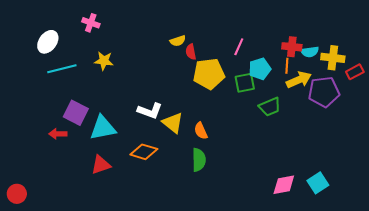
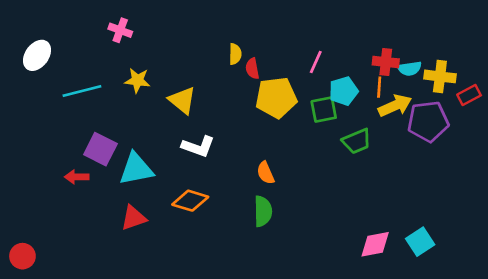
yellow semicircle: (178, 41) -> (235, 54), turned -70
white ellipse: (48, 42) -> (37, 55), moved
yellow triangle: (173, 123) -> (182, 100), moved

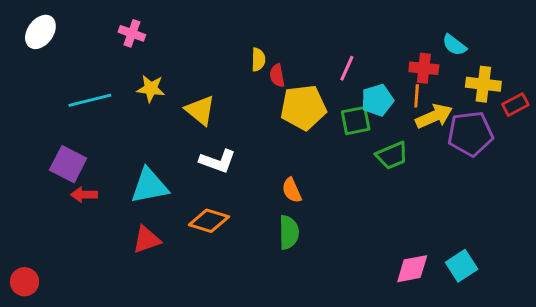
white ellipse: (37, 55) -> (40, 32), moved
cyan semicircle: (410, 69) -> (454, 45), moved, turned 45
purple square: (100, 149) -> (68, 164), moved

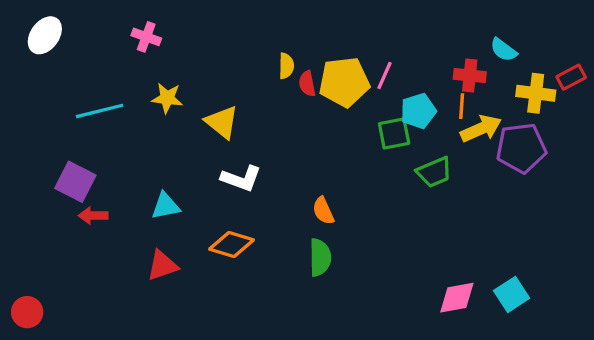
red rectangle: (515, 105) -> (571, 77), moved
yellow pentagon: (303, 107) -> (344, 82), moved
cyan triangle: (149, 186) -> (166, 206), size x0.7

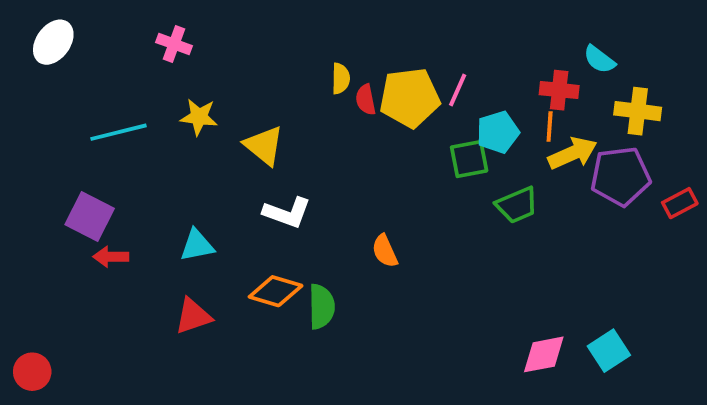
red rectangle: (571, 77) -> (680, 203), moved
green semicircle: (320, 257) -> (322, 307), moved

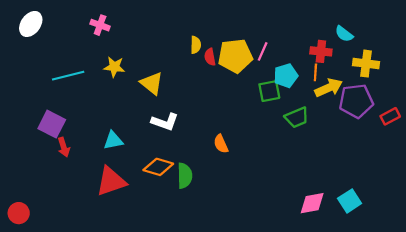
red arrow: (111, 257) -> (64, 147), turned -108
red triangle: (193, 316) -> (111, 181), size x1.4

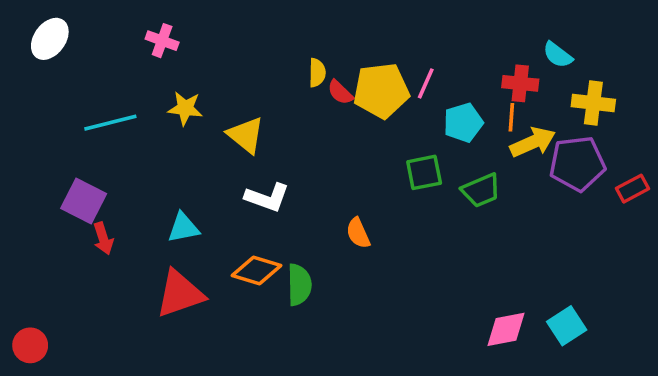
red semicircle: (210, 57) -> (340, 92), turned -35
green square: (269, 91) -> (424, 172), moved

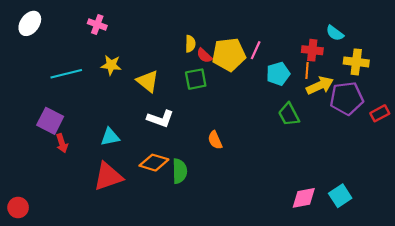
green square: (424, 172) -> (196, 79), moved
green trapezoid: (481, 190) -> (289, 114), turned 85

